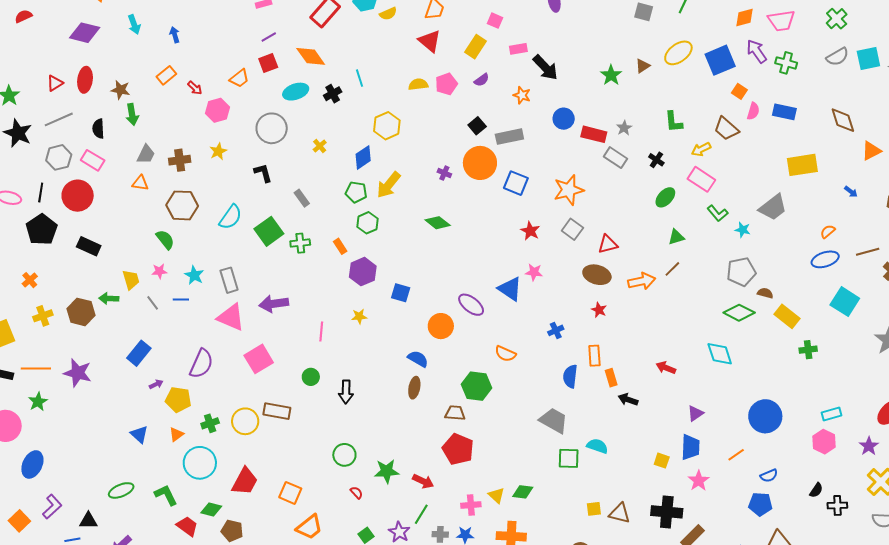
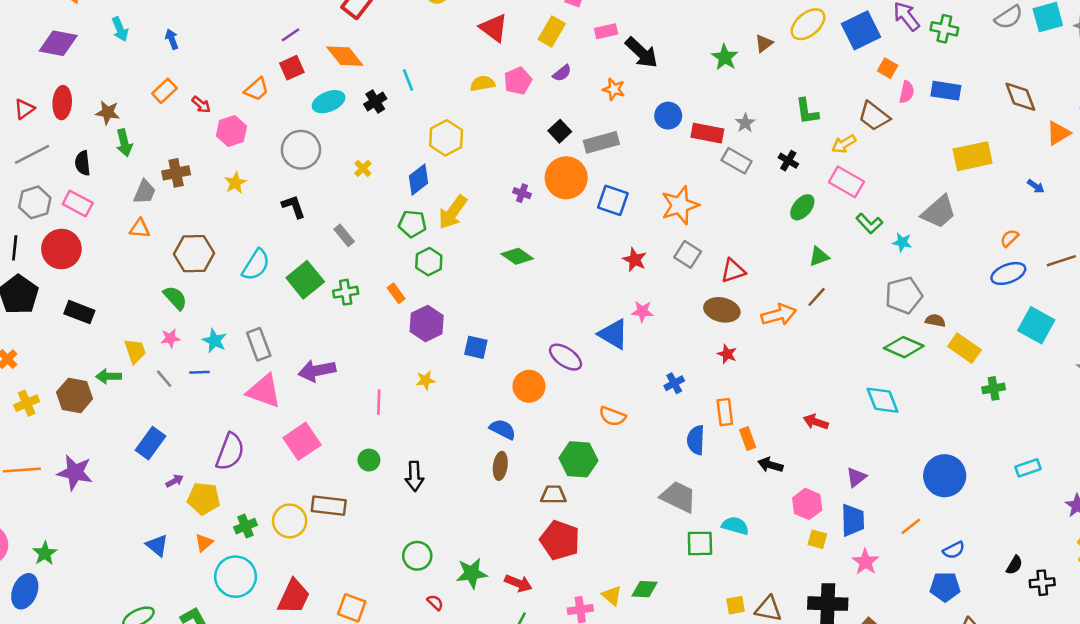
brown cross: (180, 160) -> (176, 173), moved
green star: (38, 402) -> (45, 553), moved
pink hexagon: (824, 442) -> (807, 504), moved

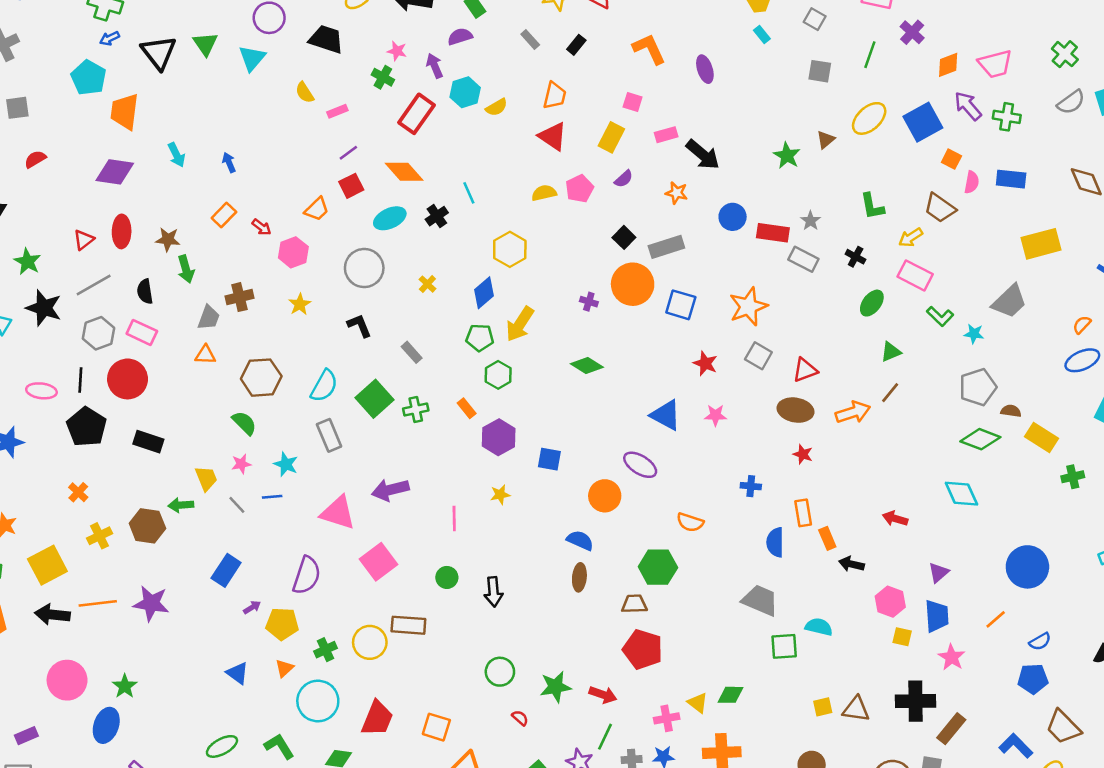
blue triangle: (613, 334) -> (666, 415), moved
gray rectangle: (259, 344) -> (329, 435), moved
blue cross: (674, 383) -> (751, 486), turned 36

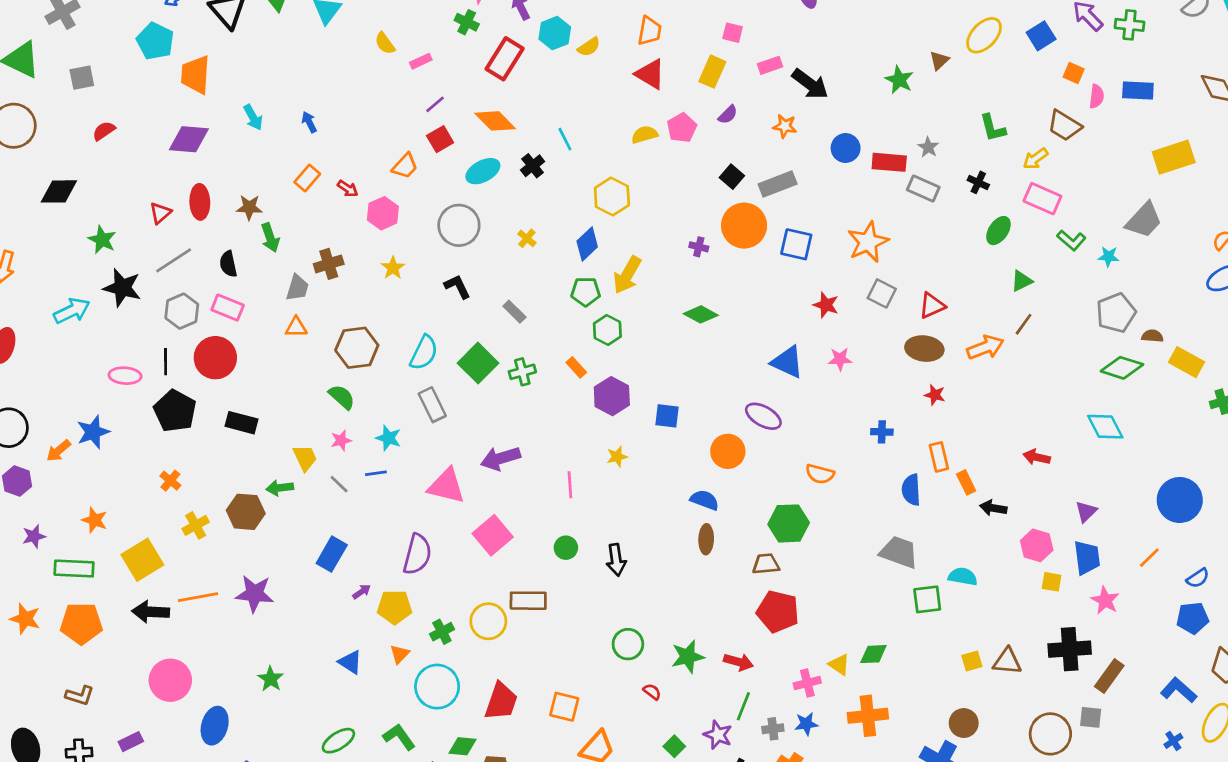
blue square: (923, 122) -> (1041, 36), size x0.7
green star: (125, 686) -> (271, 679), moved

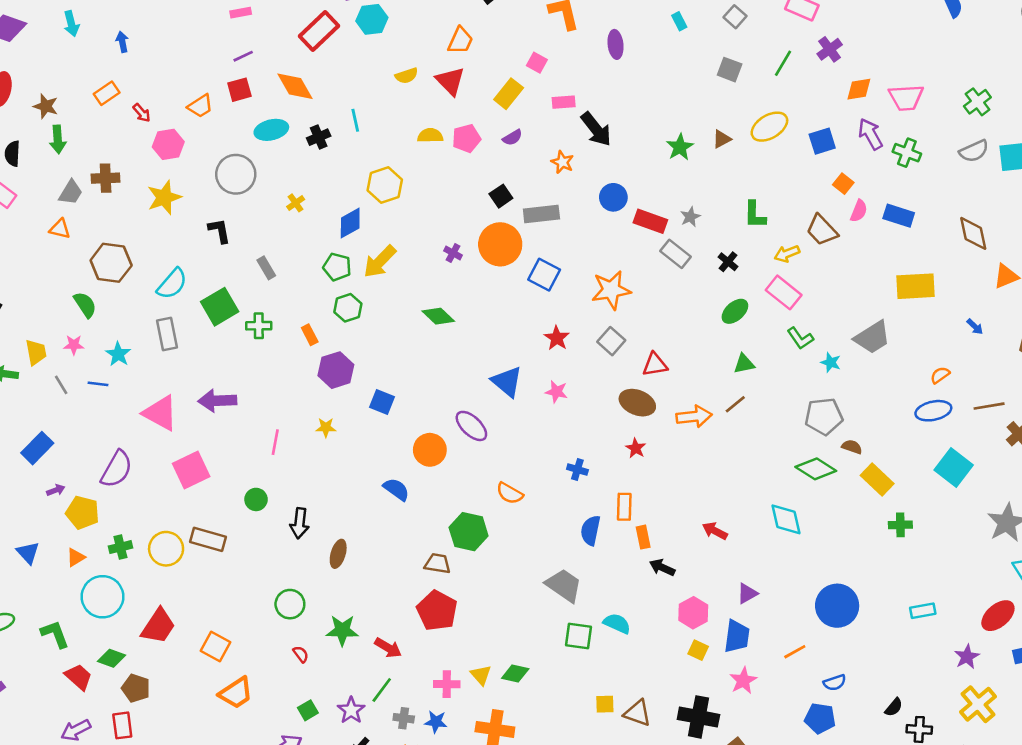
yellow semicircle: (589, 47) -> (407, 76), moved
yellow star: (393, 268) -> (164, 197), size x1.5
brown ellipse: (706, 539) -> (338, 554), moved

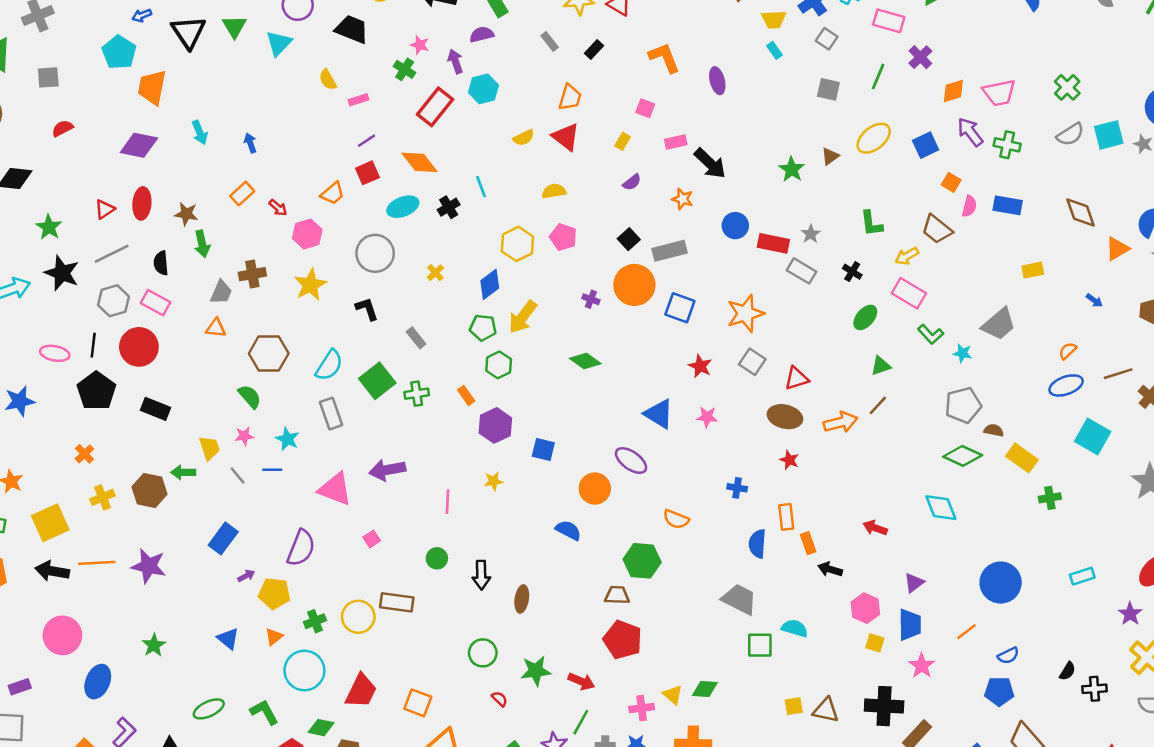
yellow rectangle: (509, 94) -> (623, 141), size x0.6
pink pentagon: (466, 138) -> (563, 237), moved, turned -30
yellow rectangle: (916, 286) -> (1033, 270), size x0.6
pink square: (191, 470) -> (372, 539), size x0.5

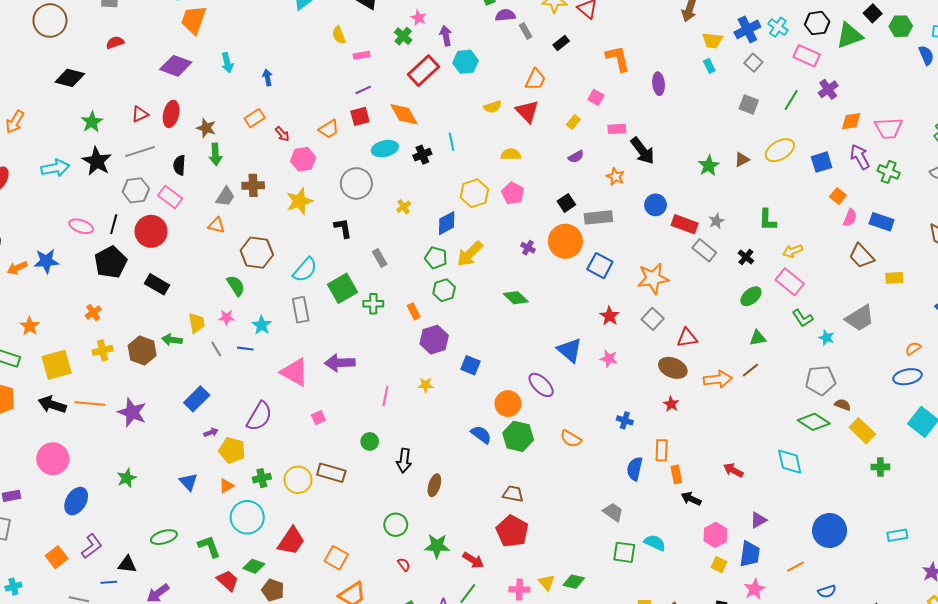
purple semicircle: (482, 34) -> (505, 15), moved
brown trapezoid: (937, 229) -> (862, 256), moved
green hexagon: (642, 561) -> (518, 436), moved
gray trapezoid: (739, 599) -> (613, 512), size x0.7

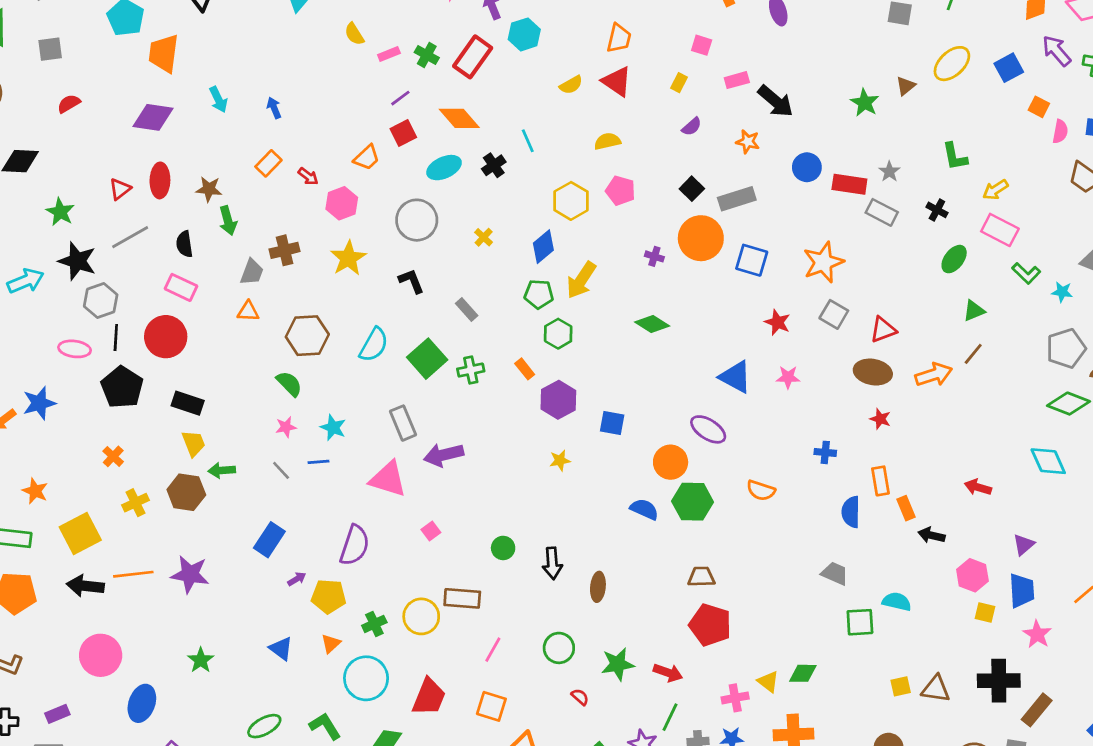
green cross: (403, 36) -> (427, 55), moved
gray hexagon: (136, 190) -> (101, 301), moved
gray rectangle: (301, 310) -> (403, 423), moved
yellow trapezoid: (197, 323) -> (193, 443), moved
pink line: (385, 396) -> (493, 650), moved, turned 30

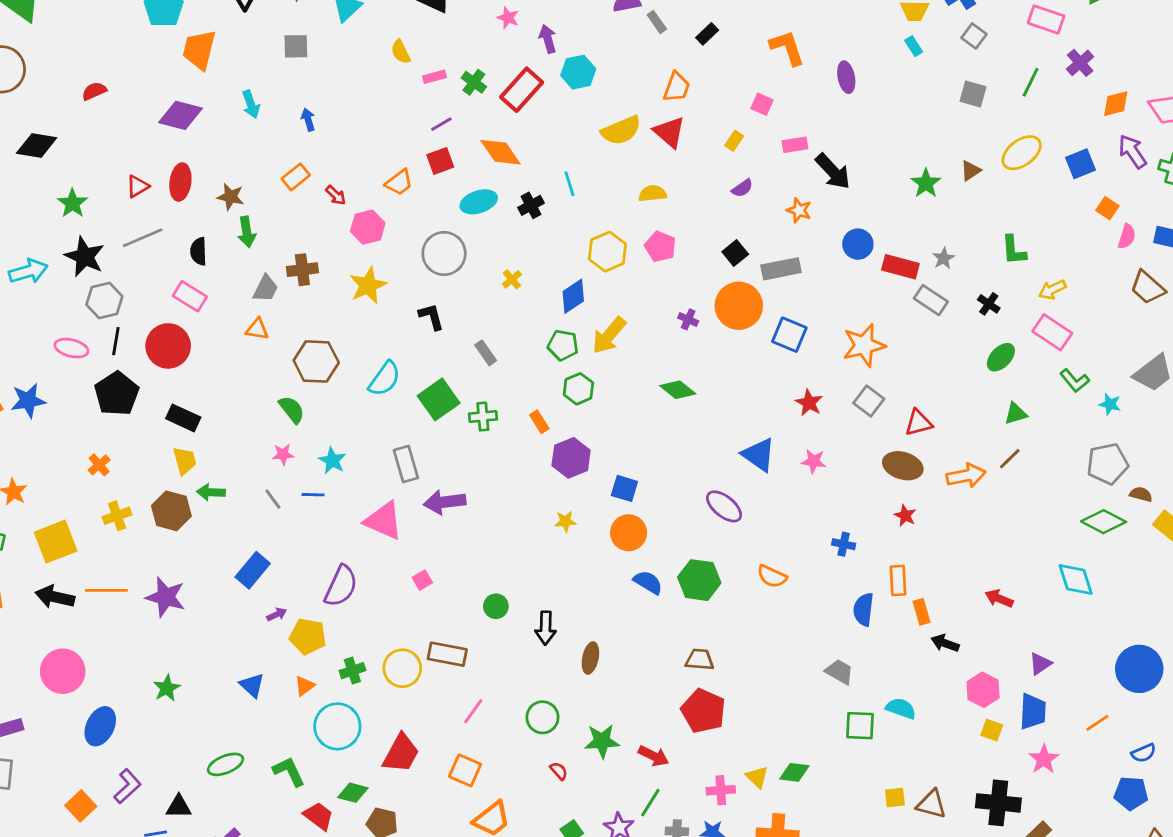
gray square: (50, 49) -> (296, 46), moved
yellow semicircle: (571, 85) -> (621, 130), size x1.6
orange circle: (671, 462) -> (629, 533), moved

